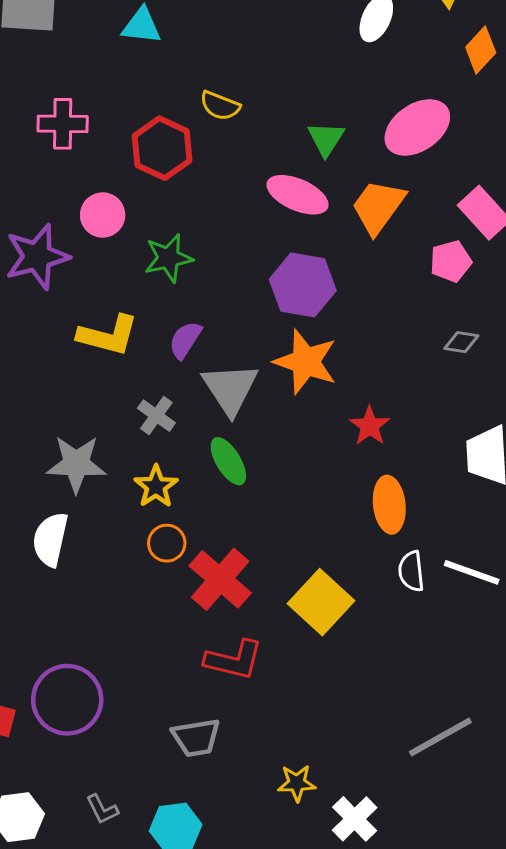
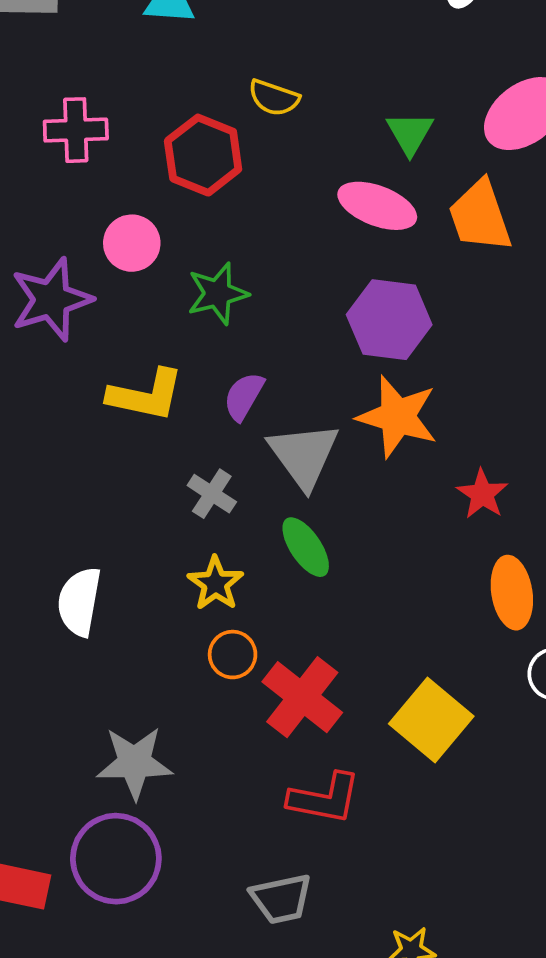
orange trapezoid: (378, 207) -> (480, 216), turned -52
gray star: (76, 464) -> (135, 763), moved
white semicircle: (50, 539) -> (79, 602), moved

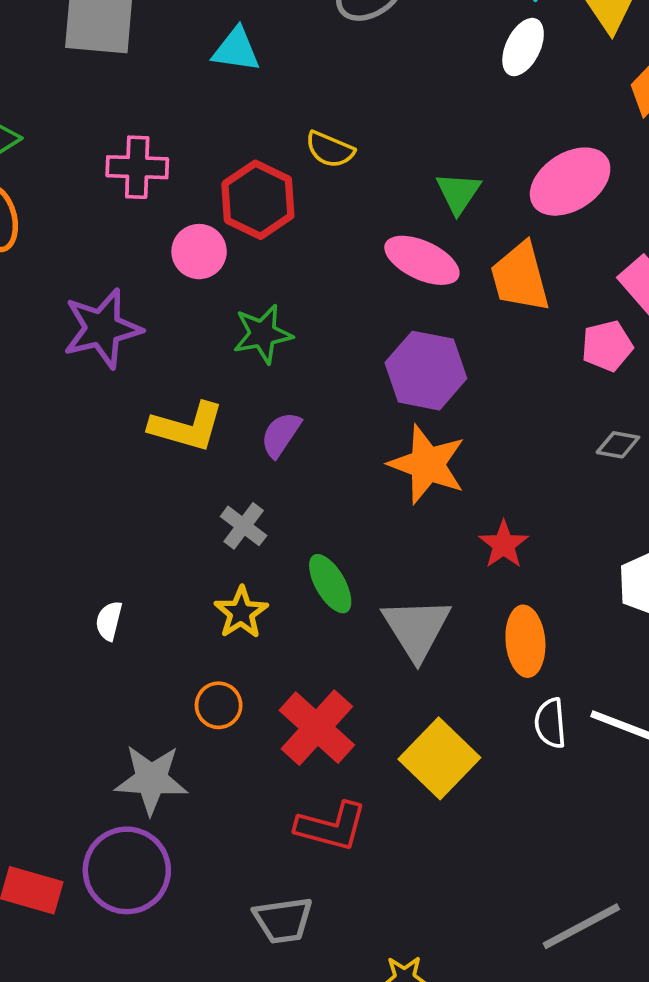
pink circle: (132, 243) -> (199, 252), moved
gray triangle: (304, 455) -> (416, 628), moved
white semicircle: (79, 602) -> (109, 621), size x0.6
orange circle: (233, 655) -> (219, 705), moved

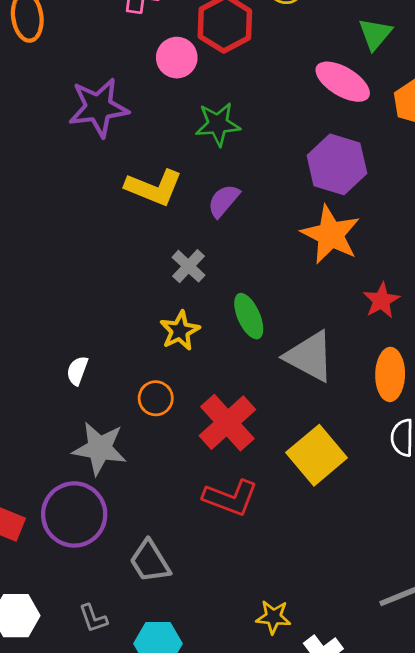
white semicircle: (109, 621) -> (77, 371), moved
gray triangle: (416, 628) -> (310, 356), turned -36
gray trapezoid: (283, 920) -> (150, 561), moved, turned 60

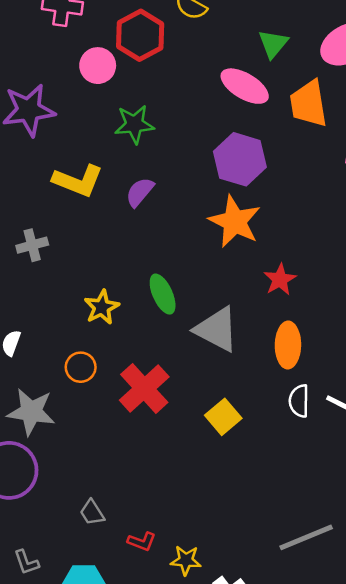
gray cross: (188, 266) -> (32, 245), moved, turned 32
yellow square: (317, 455) -> (223, 417), size x0.7
red L-shape: (230, 498) -> (142, 541), moved, size x0.6
gray trapezoid: (150, 561) -> (92, 513), moved, size x0.7

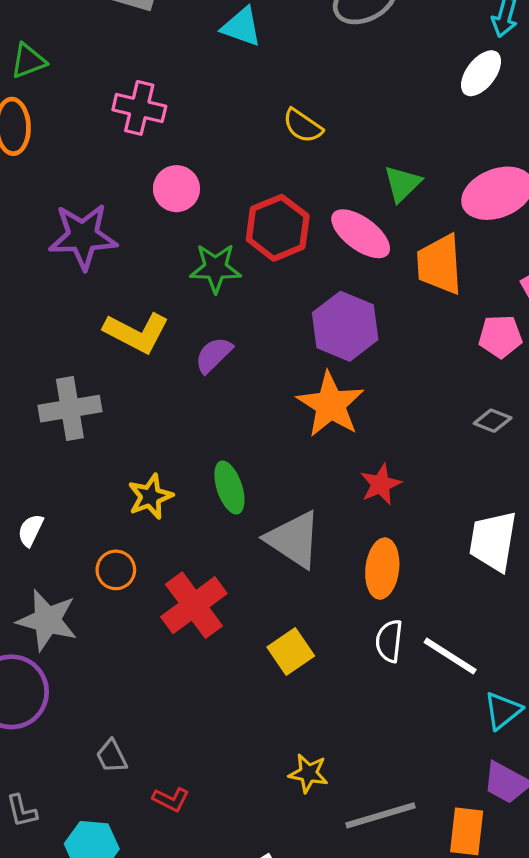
red hexagon: (140, 35) -> (278, 228), moved
gray cross: (32, 245) -> (70, 409), size x1.5
yellow star: (186, 560) -> (308, 773), moved

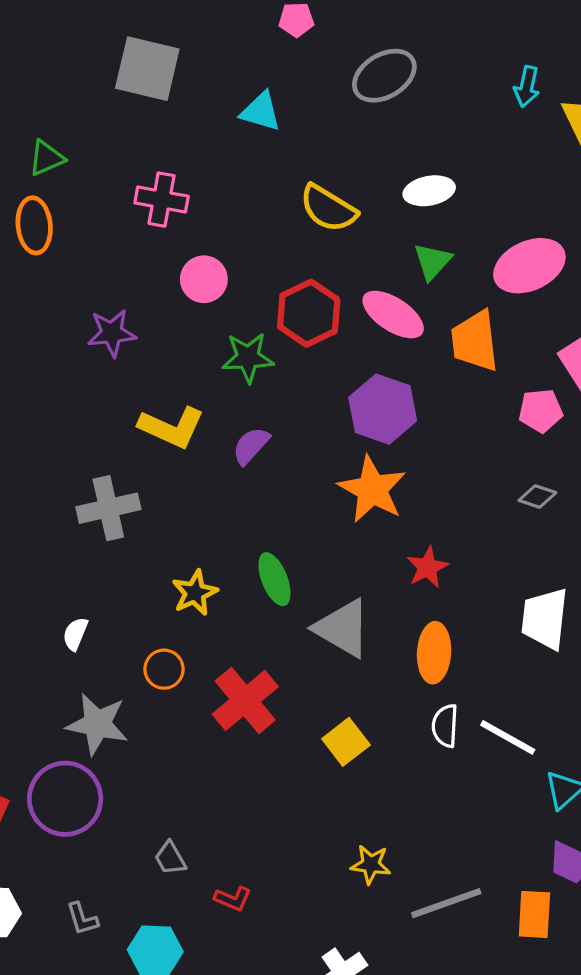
white ellipse: (481, 73) -> (429, 191), moved, turned 45
yellow semicircle: (303, 126) -> (328, 208), size x1.4
purple star: (83, 236) -> (112, 333), size x0.7

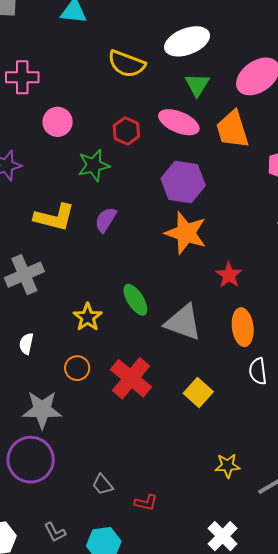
white ellipse: (429, 191) -> (187, 41), size x1.4
red hexagon: (309, 313) -> (126, 131), size x0.7
white semicircle: (75, 634) -> (26, 344), moved

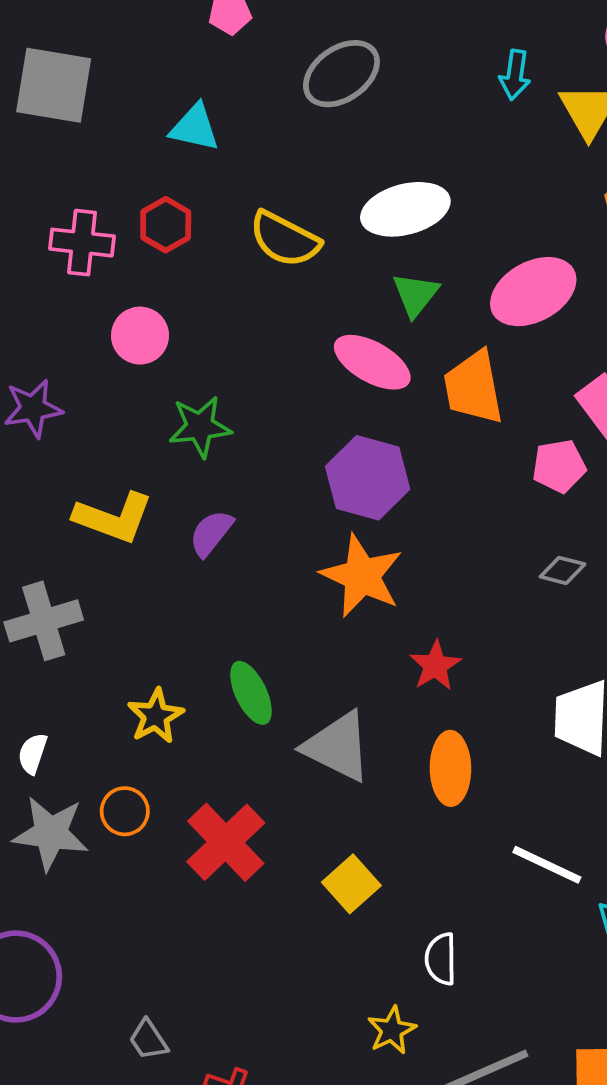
red hexagon: (126, 131) -> (166, 225), moved
white semicircle: (258, 371) -> (441, 959), moved
gray star: (42, 410) -> (51, 833), moved
yellow star: (228, 466) -> (392, 1030), turned -30

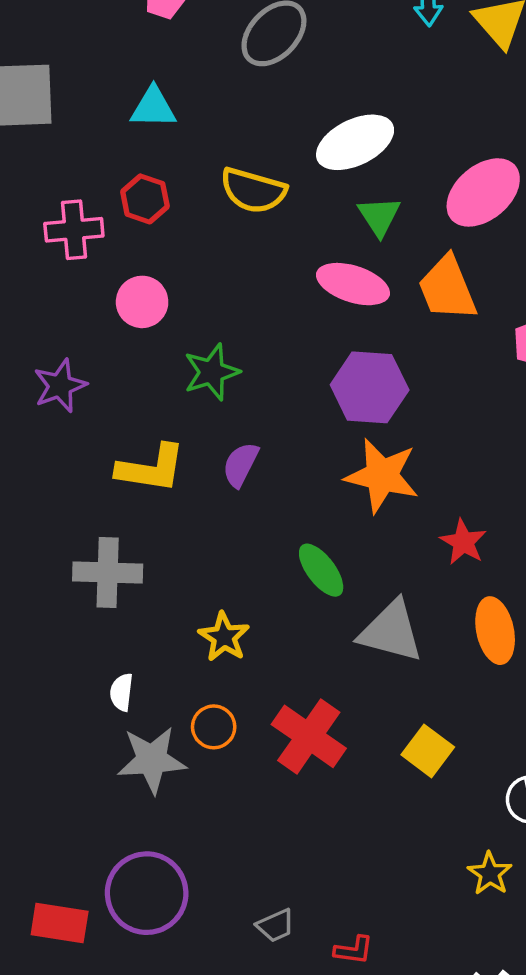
gray cross: (44, 621) -> (108, 572), turned 30
green ellipse: (251, 693) -> (321, 570), moved
gray trapezoid: (148, 1040) -> (275, 926), turned -69

